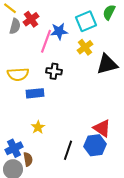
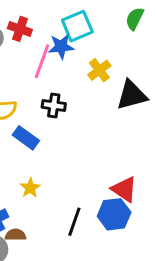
red cross: (31, 19) -> (20, 29), turned -35
cyan square: (86, 21) -> (77, 26), moved
blue rectangle: (35, 93) -> (26, 138), turned 42
brown semicircle: (28, 159) -> (16, 235), turned -80

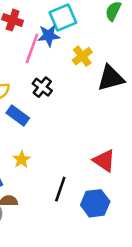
black cross: (54, 105) -> (42, 87), turned 30
blue hexagon: (114, 214) -> (95, 203), moved

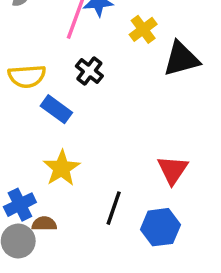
yellow star: (22, 159) -> (62, 168), size x1.5
red triangle: (104, 161) -> (173, 170), turned 30

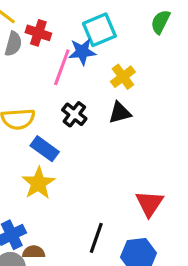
black triangle: (181, 59) -> (120, 113), moved, size x0.7
yellow star: (62, 168) -> (38, 183), moved

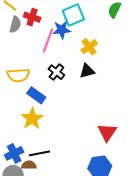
black line: (96, 238) -> (39, 153), moved, turned 60

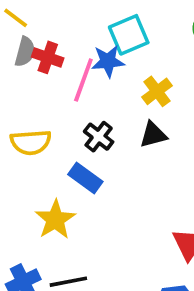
red cross: (32, 17) -> (48, 57), moved
blue rectangle: (36, 95) -> (85, 178), moved

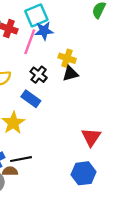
cyan square: (129, 35) -> (36, 15), moved
yellow cross: (157, 91) -> (67, 58), moved, turned -35

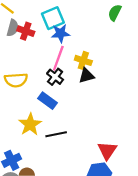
pink line: (30, 42) -> (58, 58), moved
red triangle: (91, 137) -> (107, 151), moved
black line: (21, 159) -> (56, 134), moved

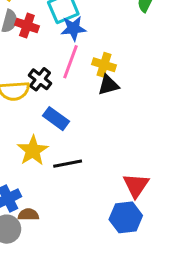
black cross: (55, 77) -> (40, 79), moved

